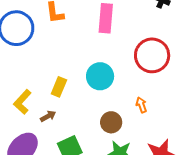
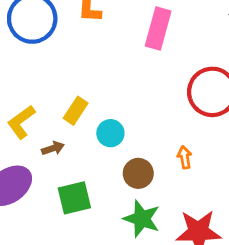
cyan circle: (100, 76) -> (110, 133), moved, size x0.7

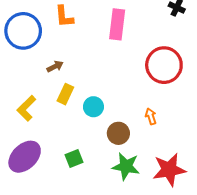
brown arrow: (53, 148) -> (55, 66), moved
green square: (74, 198) -> (74, 158), size x0.7

